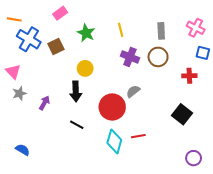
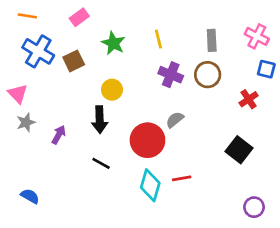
orange line: (14, 19) -> (27, 16), moved
red cross: (189, 76) -> (249, 99), turned -32

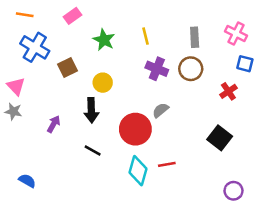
brown square: (74, 61) -> (67, 67), moved
gray star: (26, 122) -> (13, 112), moved, turned 30

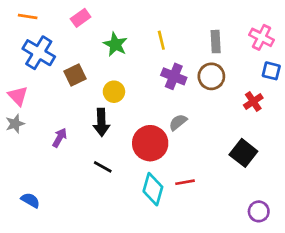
gray star: (13, 112) -> (15, 124), turned -30

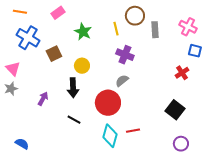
brown circle: (211, 76) -> (135, 16), moved
gray semicircle: (178, 122) -> (122, 81), moved
purple circle: (259, 211) -> (181, 144), moved

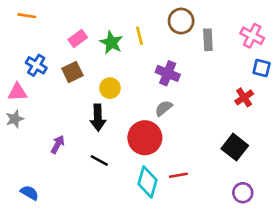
pink rectangle: (58, 13) -> (78, 38), moved
yellow line: (116, 29) -> (139, 36), moved
blue cross: (28, 38) -> (36, 65), moved, size x0.7
pink triangle: (13, 69) -> (17, 92), turned -49
purple arrow: (43, 99) -> (58, 144), moved

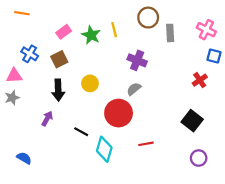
yellow circle: (110, 88) -> (90, 83), moved
black arrow: (98, 118) -> (58, 90), moved
cyan diamond: (148, 182) -> (104, 149), moved

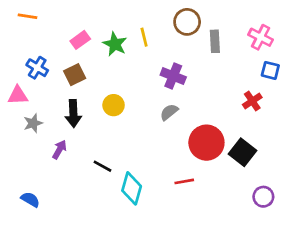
gray star: (12, 98) -> (33, 123), moved
red circle: (119, 113) -> (206, 143), moved
purple circle: (199, 158) -> (263, 197), moved

